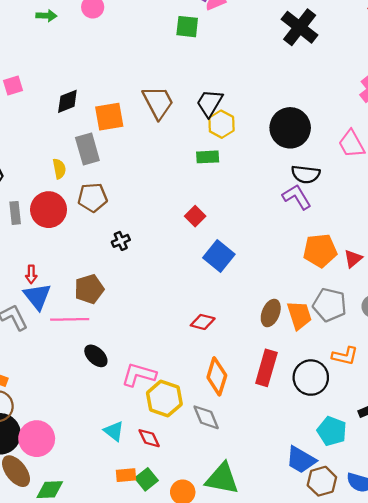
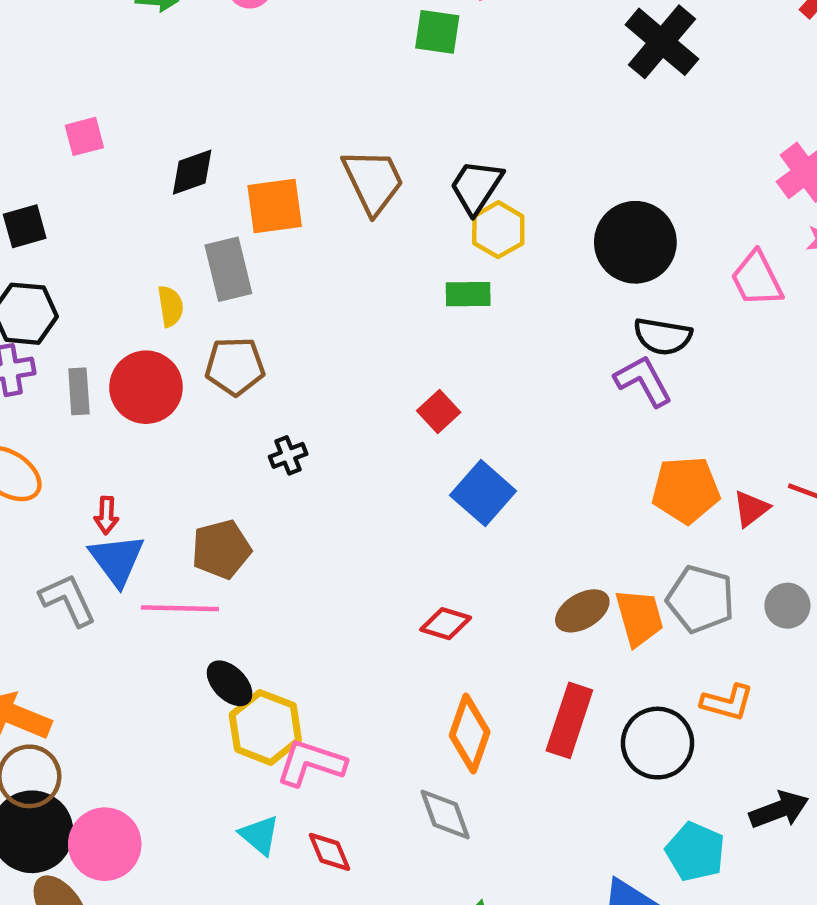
brown ellipse: (271, 313) -> (582, 611), turned 35
pink L-shape: (139, 375) -> (311, 763), moved
yellow hexagon: (164, 399) -> (265, 727), moved

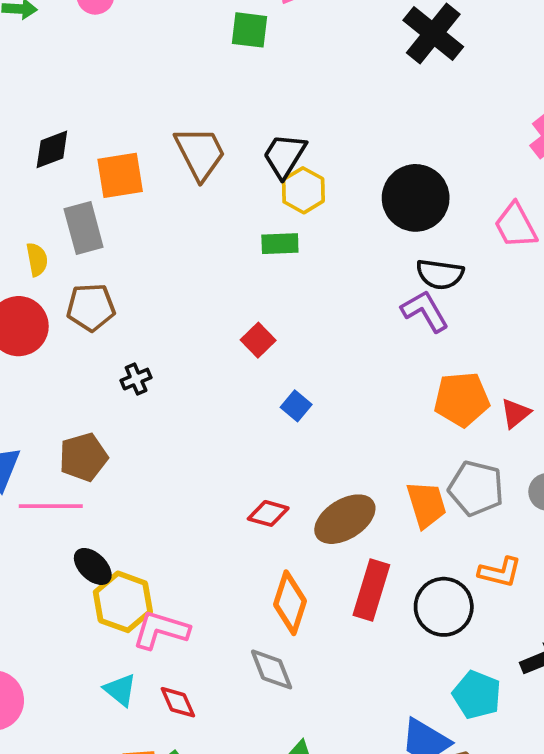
blue square: (483, 493) -> (296, 406), size x0.6
brown ellipse: (582, 611) -> (345, 519), moved, size x1.4

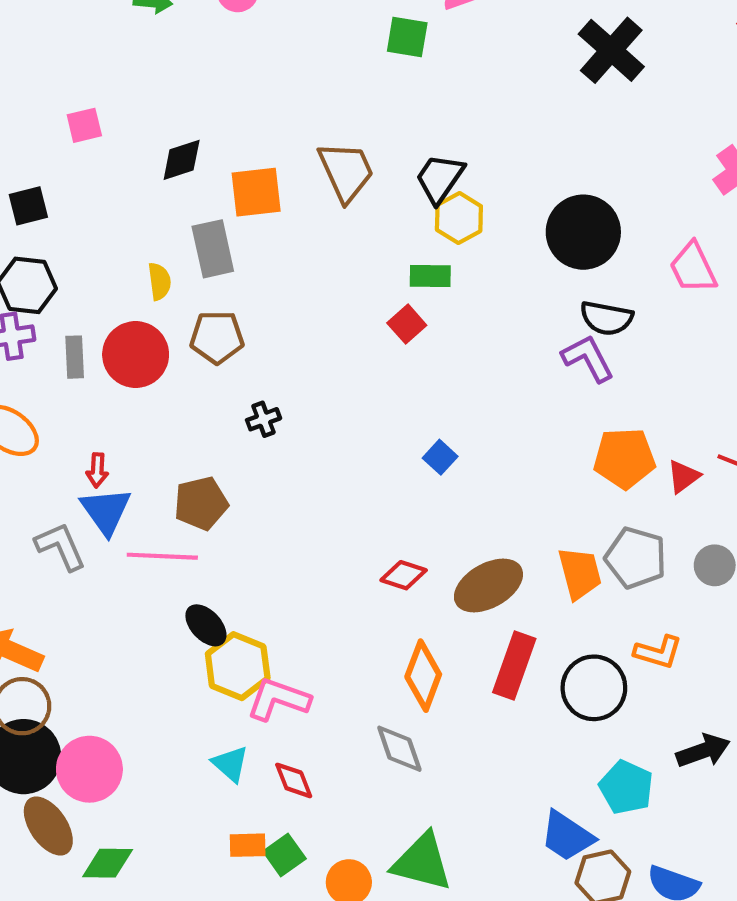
red square: (258, 340) -> (407, 324), moved

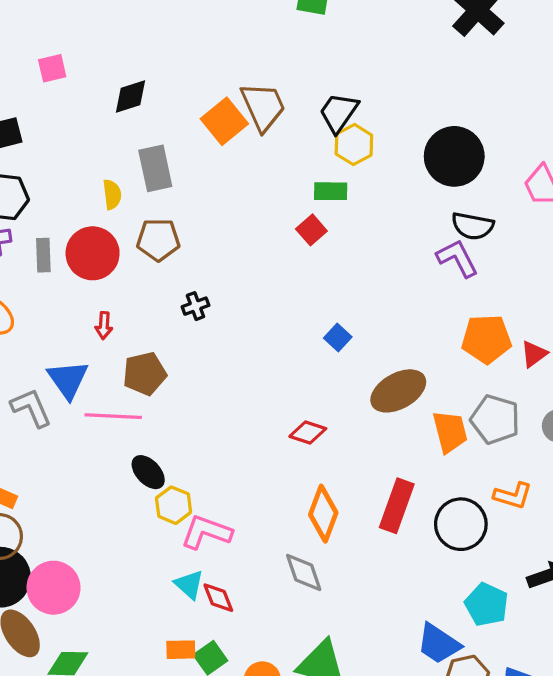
orange square: (256, 192) -> (224, 121), moved, turned -33
red arrow: (97, 470) -> (104, 326), moved
brown ellipse: (488, 585) -> (398, 391), moved
yellow hexagon: (238, 666) -> (174, 505), size x0.7
cyan triangle: (230, 764) -> (189, 585), moved

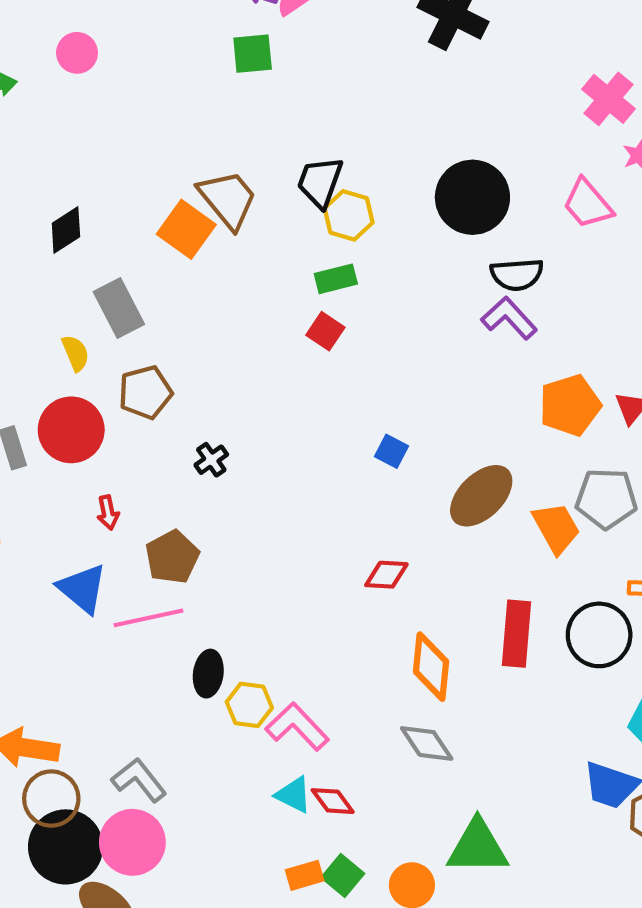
gray L-shape: (31, 408) -> (139, 780), moved
black ellipse: (148, 472) -> (208, 674), turned 66
pink L-shape: (206, 532) -> (297, 727), turned 42

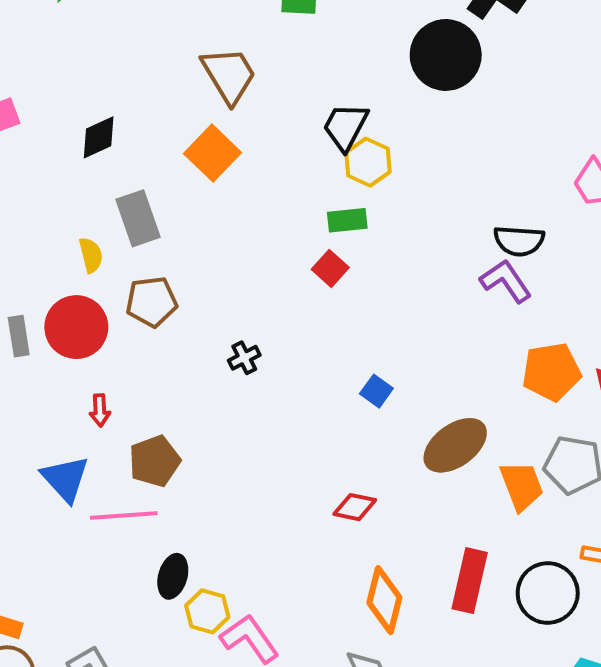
black circle: (472, 197) -> (446, 55), moved
brown trapezoid: (228, 199) -> (229, 75), moved
black cross: (211, 460) -> (244, 358), moved

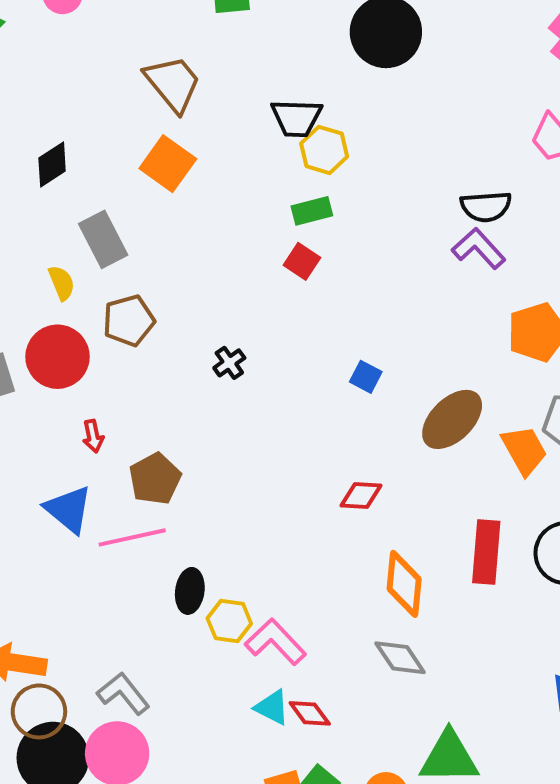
black trapezoid: (345, 127) -> (296, 118), turned -108

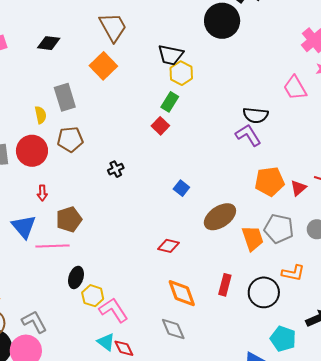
black diamond: (52, 164) -> (49, 43), moved, turned 30
green rectangle: (312, 211) -> (170, 102), turned -54
red rectangle: (486, 552) -> (225, 285), size x0.7
orange diamond: (404, 584) -> (182, 293), turned -36

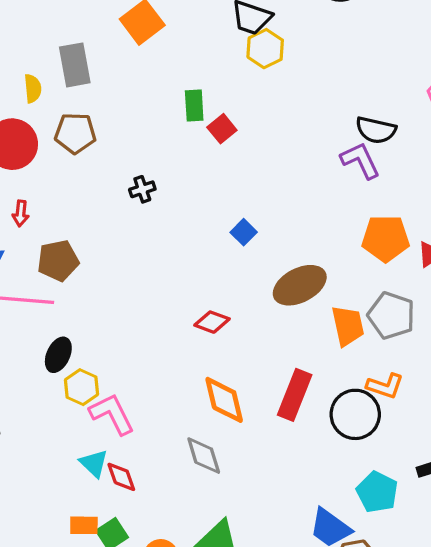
green rectangle: (170, 102) -> (194, 105), moved, turned -42
orange L-shape: (293, 273) -> (385, 386), moved
red rectangle: (225, 285) -> (295, 395), size x1.4

